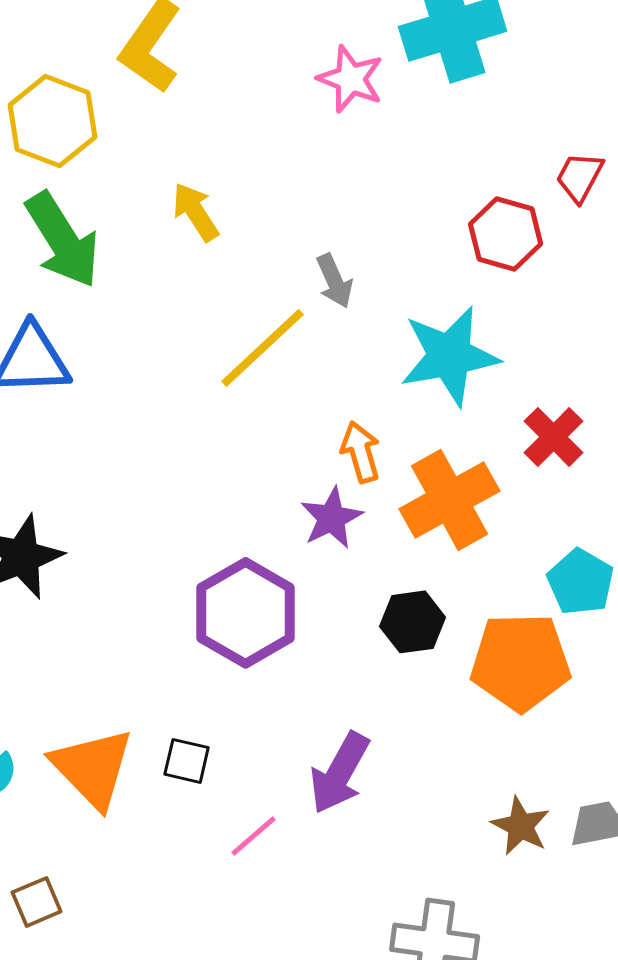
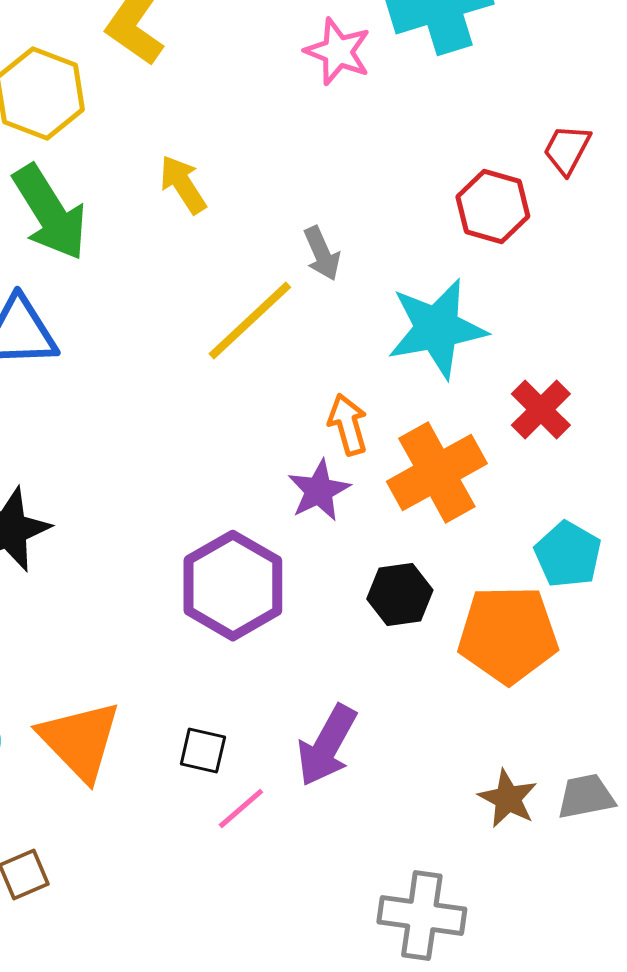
black square: (187, 761) -> (203, 750), moved

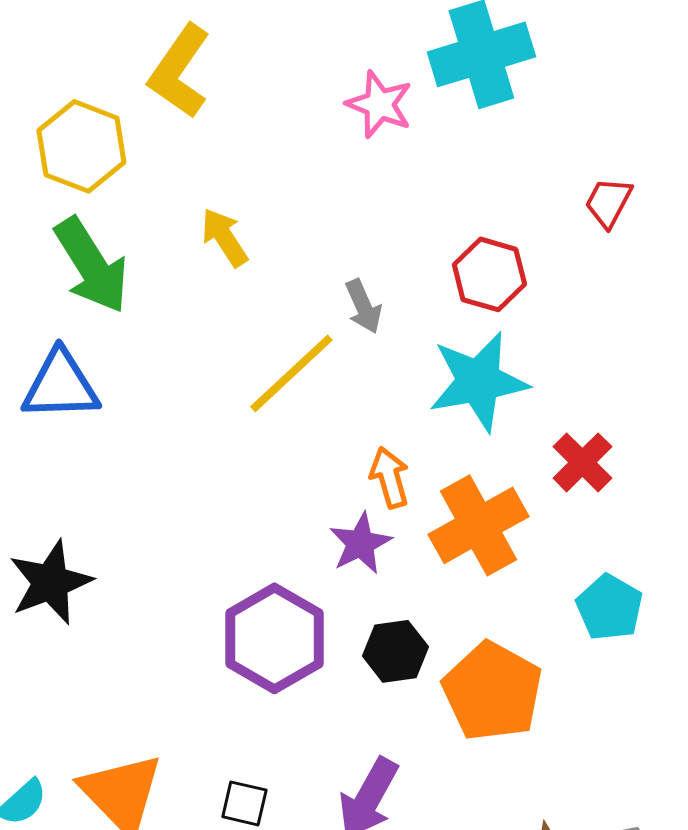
red hexagon: (493, 206) -> (489, 274), moved
black hexagon: (400, 594) -> (395, 651), moved
orange pentagon: (508, 634) -> (492, 691), moved, turned 30

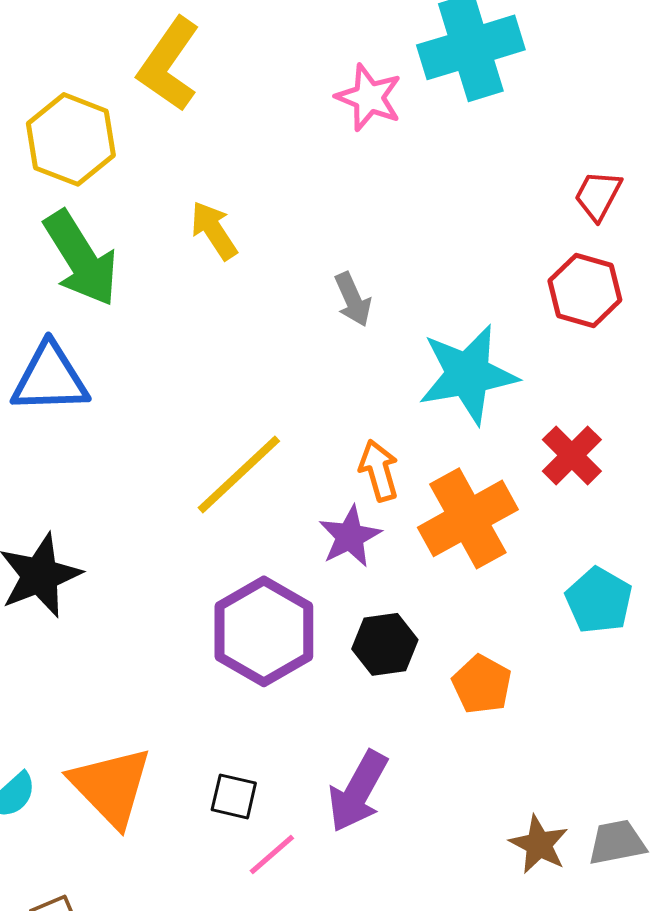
red hexagon: (489, 274) -> (585, 290), moved
yellow line: (291, 373) -> (239, 474), moved
orange pentagon: (492, 691) -> (482, 684), size x0.6

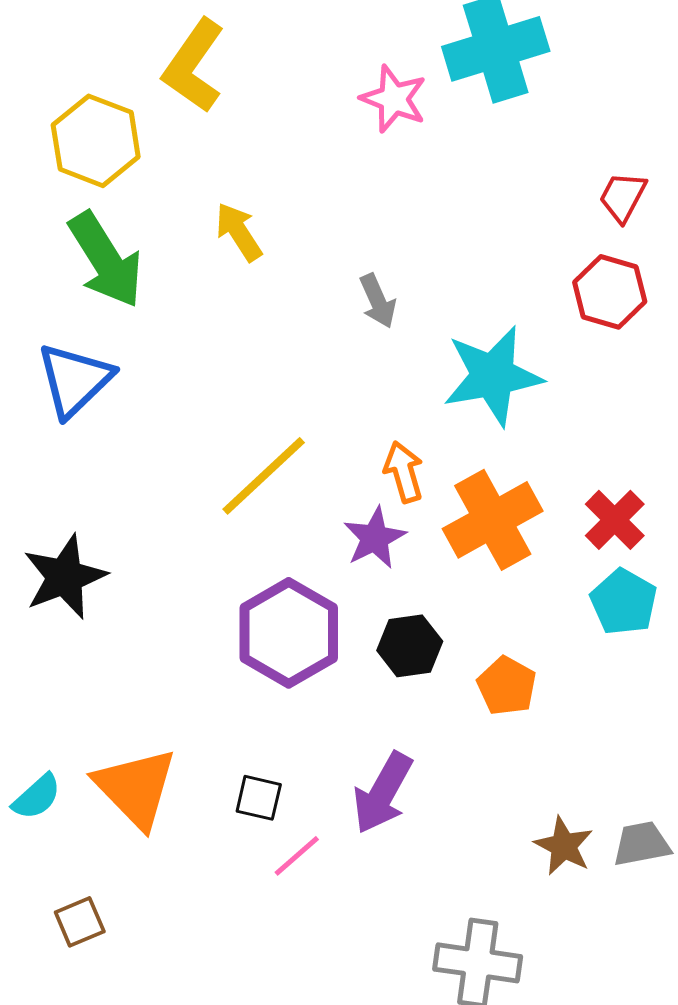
blue triangle: (50, 378) -> (75, 380), turned -42
red cross: (572, 455) -> (615, 520), moved

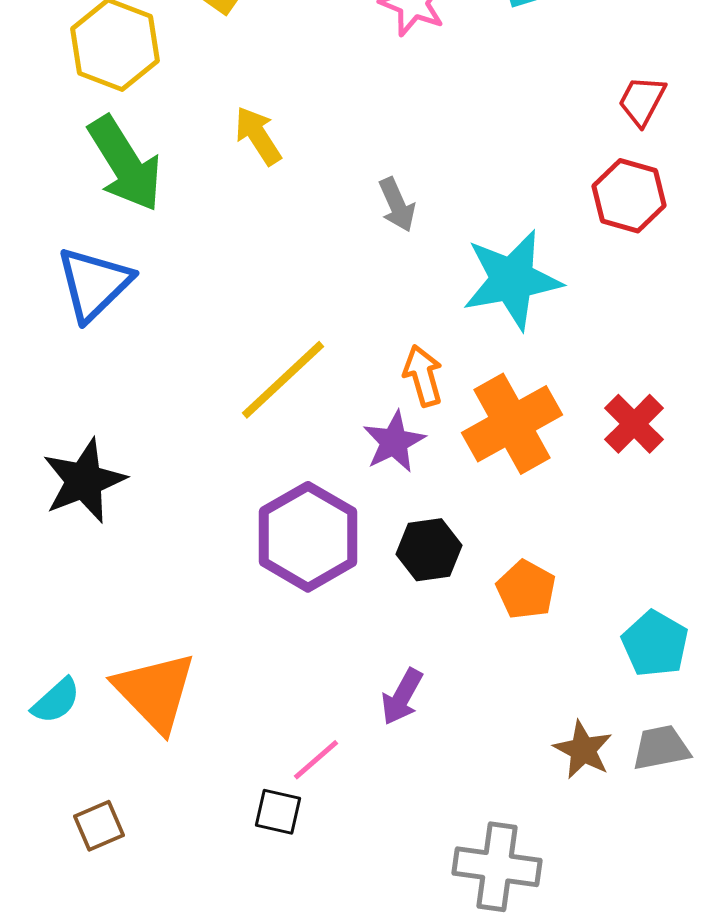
cyan pentagon: (624, 602) -> (655, 644), moved
purple arrow: (383, 793) -> (402, 697), size x0.7
black square: (259, 798) -> (278, 812), moved

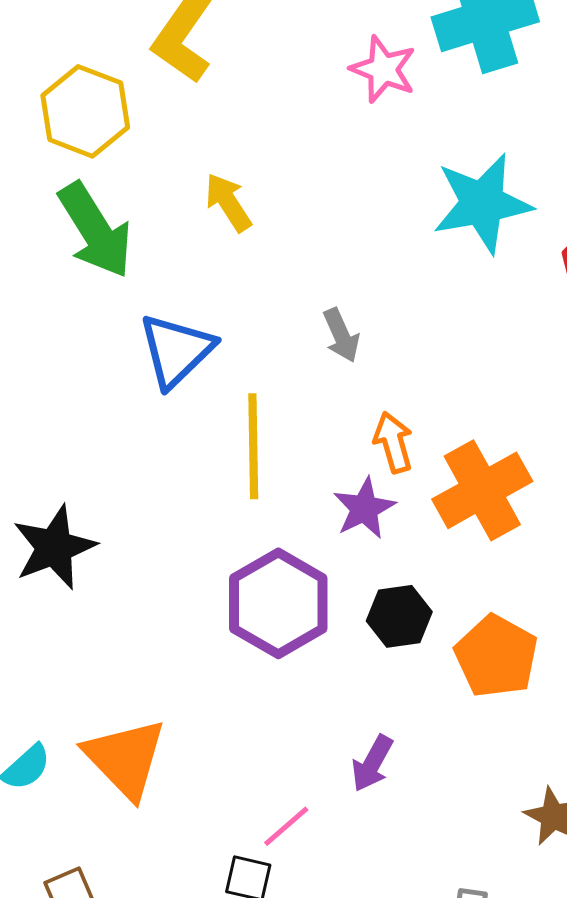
gray arrow: (397, 205) -> (341, 335), moved
cyan star: (512, 280) -> (482, 203), moved
blue triangle: (94, 284) -> (176, 350), moved
yellow line: (283, 380) -> (253, 446), turned -48
orange pentagon: (526, 590) -> (496, 656), size x1.4

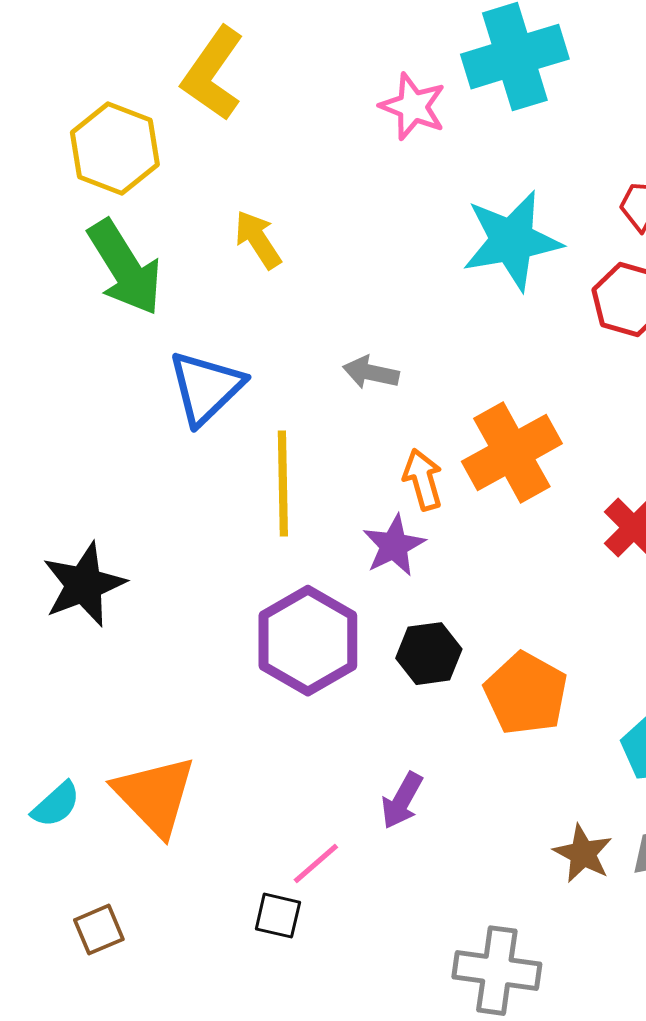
gray arrow: (341, 335) -> (371, 373), turned 126
orange cross: (482, 490) -> (512, 453), moved

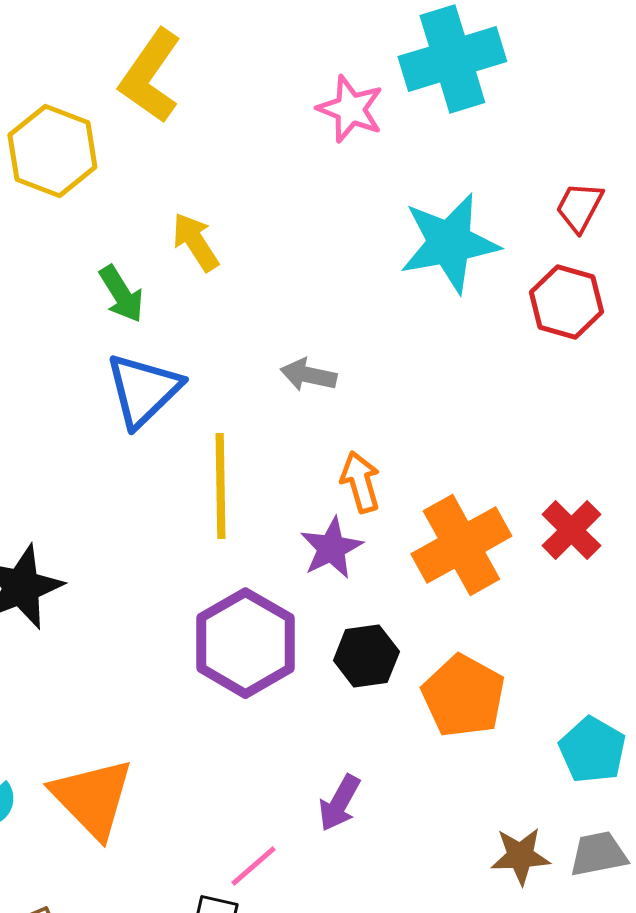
green arrow: (125, 268) -> (121, 294), moved, size x0.6
orange cross: (512, 453) -> (461, 545), moved
brown star: (583, 854) -> (520, 856), turned -30

